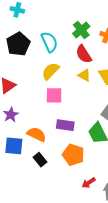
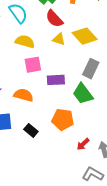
yellow semicircle: (51, 71) -> (25, 42), turned 72
purple rectangle: (65, 125) -> (56, 80), moved
orange semicircle: (37, 134) -> (23, 95), moved

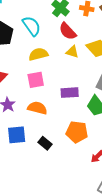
yellow semicircle: (25, 42) -> (38, 54), turned -30
pink square: (33, 65) -> (36, 80), moved

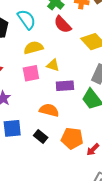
yellow triangle: (72, 52) -> (53, 65), moved
orange semicircle: (37, 108) -> (49, 110), moved
orange pentagon: (77, 132) -> (72, 138), moved

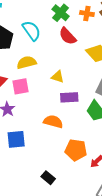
yellow semicircle: (33, 48) -> (27, 62), moved
pink square: (31, 73) -> (20, 86), moved
black rectangle: (41, 137) -> (48, 178), moved

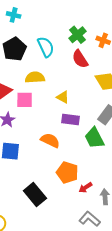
black rectangle: (48, 178) -> (35, 195), size x1.6

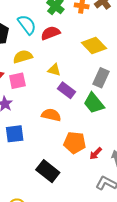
red semicircle: (80, 59) -> (50, 33), moved, turned 114
purple rectangle: (70, 120) -> (67, 90), turned 42

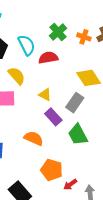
yellow semicircle: (23, 57) -> (17, 76), turned 54
gray rectangle: (101, 78) -> (75, 103), moved

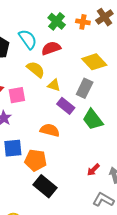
yellow semicircle: (17, 76) -> (36, 69), moved
orange pentagon: (52, 170) -> (36, 160), moved

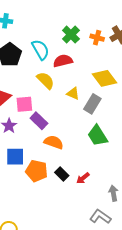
yellow triangle: (54, 85) -> (73, 94), moved
purple rectangle: (66, 106) -> (39, 121), moved
red arrow: (93, 170) -> (83, 178), moved
black rectangle: (45, 186) -> (62, 174), moved, size x0.6

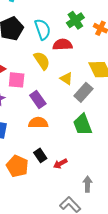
purple rectangle: (39, 121) -> (38, 99), moved
orange semicircle: (54, 142) -> (38, 123), turned -30
orange pentagon: (37, 171) -> (17, 166), moved

